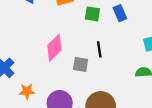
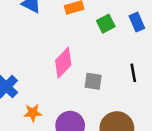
green square: (92, 14) -> (106, 24), turned -35
black line: (99, 49) -> (133, 73), moved

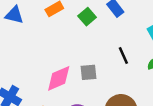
pink diamond: (63, 63) -> (59, 78), moved, turned 36

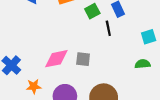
black line: (123, 56) -> (108, 28), moved

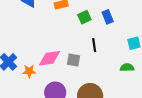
black line: (108, 28) -> (94, 45), moved
orange star: (34, 86) -> (29, 71), moved

